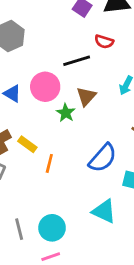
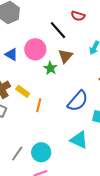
black line: (77, 61) -> (58, 30), turned 66
gray line: (19, 229) -> (17, 153), turned 49

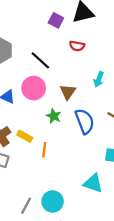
black line: (58, 30) -> (40, 60), moved
green star: (50, 68) -> (54, 116), moved
blue semicircle: (78, 101) -> (85, 121), moved, turned -55

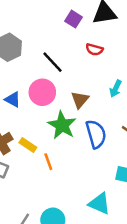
green star: (54, 116) -> (62, 125), size x1.6
orange line: (44, 150) -> (48, 162), turned -32

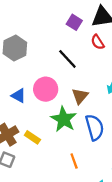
red semicircle: (94, 49) -> (98, 42), moved, turned 42
black line: (53, 62) -> (67, 59), moved
orange line: (48, 162) -> (74, 161), moved

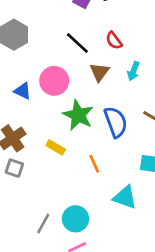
red semicircle: (98, 42) -> (114, 41), moved
brown triangle: (80, 96) -> (100, 72), moved
yellow rectangle: (32, 137) -> (56, 147), moved

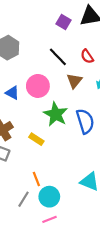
orange line: (94, 164) -> (36, 179), moved

